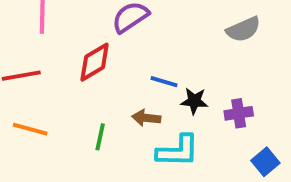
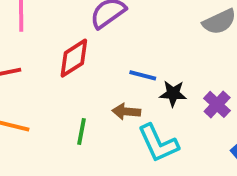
purple cross: (239, 113) -> (217, 104), turned -36
cyan L-shape: (178, 151) -> (158, 143), turned 66

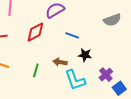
blue line: (143, 75) -> (72, 35), moved
purple cross: (217, 104) -> (106, 75), moved

